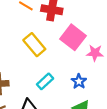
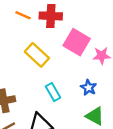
cyan rectangle: (45, 81) -> (53, 92), turned -70

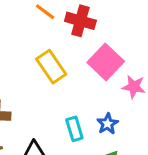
cyan rectangle: (53, 92) -> (74, 129), moved

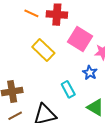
blue star: (108, 124) -> (90, 73), moved

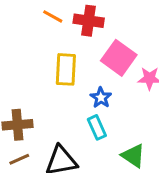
yellow rectangle: (43, 50) -> (66, 69), turned 45
blue star: (90, 73) -> (101, 98), moved

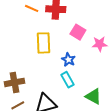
pink square: (119, 58) -> (78, 32), size x0.7

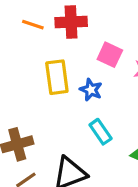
blue star: (68, 60) -> (91, 90), moved

